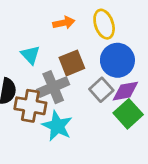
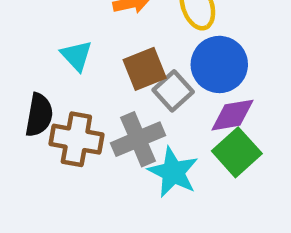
gray cross: (53, 87) -> (138, 139), moved
gray square: (101, 90) -> (173, 91), moved
cyan star: (57, 126) -> (173, 172), moved

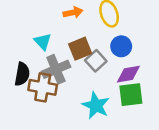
blue circle: (219, 64) -> (121, 46), size x0.7
gray cross: (138, 139) -> (56, 69), moved
green square: (237, 152) -> (131, 95), turned 35

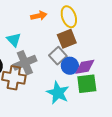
blue circle: (121, 46) -> (70, 66), moved
brown square: (80, 49) -> (67, 39), moved

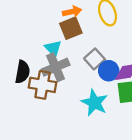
brown square: (67, 39) -> (71, 28), moved
cyan triangle: (14, 40) -> (53, 48), moved

